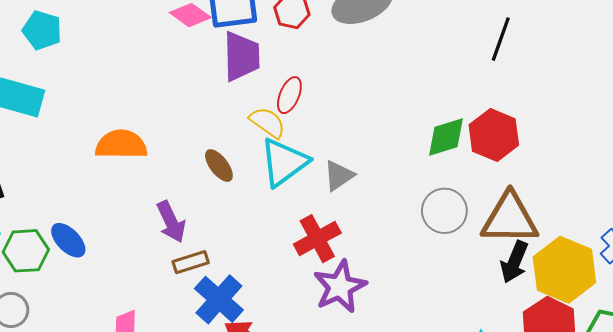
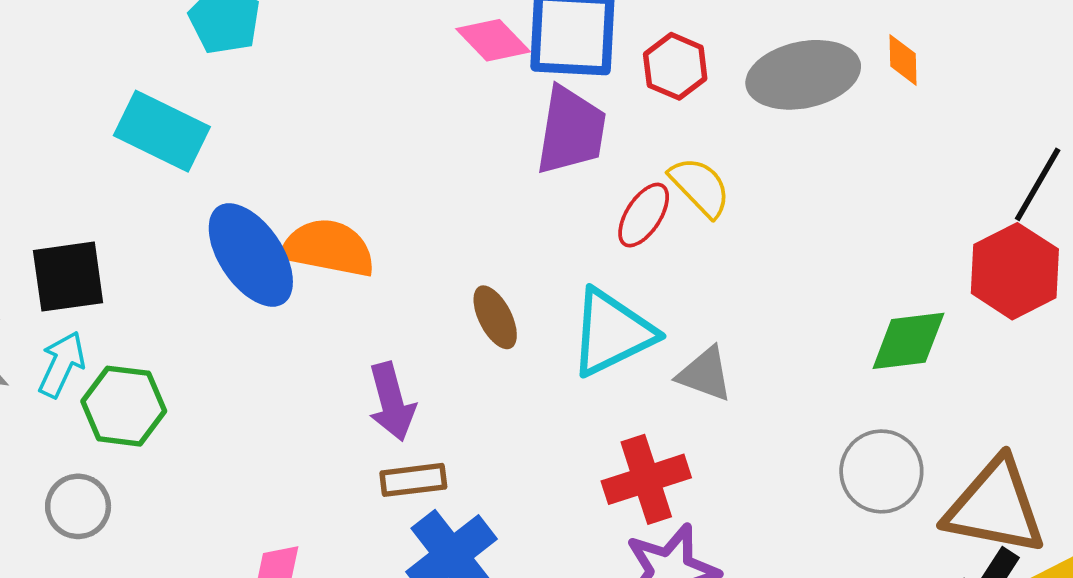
yellow semicircle: (267, 122) -> (700, 187), moved
red hexagon: (494, 135) -> (1015, 271), moved
gray triangle: (339, 175) -> (705, 374), turned 44
blue ellipse: (68, 240) -> (251, 255), moved, size x1.5

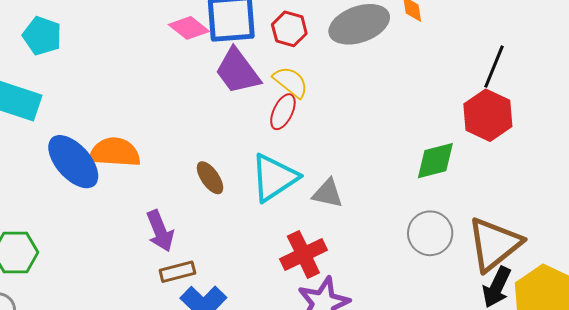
purple trapezoid: (571, 131) -> (238, 71), turned 142
yellow semicircle: (700, 187) -> (291, 82), moved
brown triangle: (995, 507) -> (494, 244), turned -42

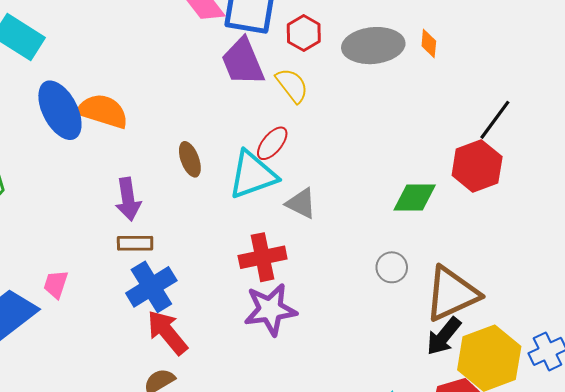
red ellipse: (283, 112) -> (272, 143), moved
gray circle: (430, 233) -> (392, 267), size x0.7

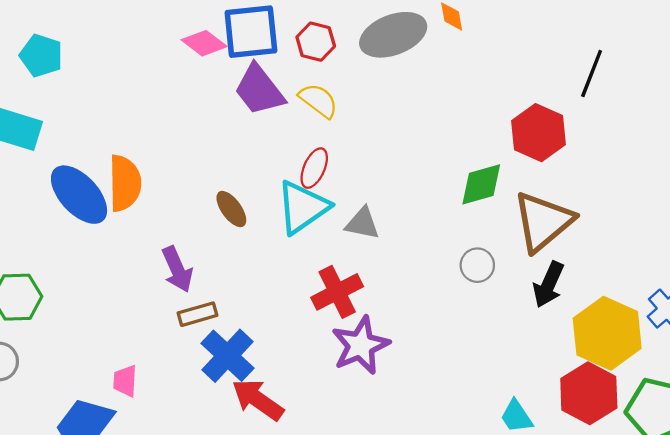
orange semicircle: (103, 111) -> (125, 183), turned 87
black line: (495, 120) -> (592, 73), moved
brown triangle: (452, 294) -> (543, 221), moved
black arrow: (444, 336) -> (549, 285), moved

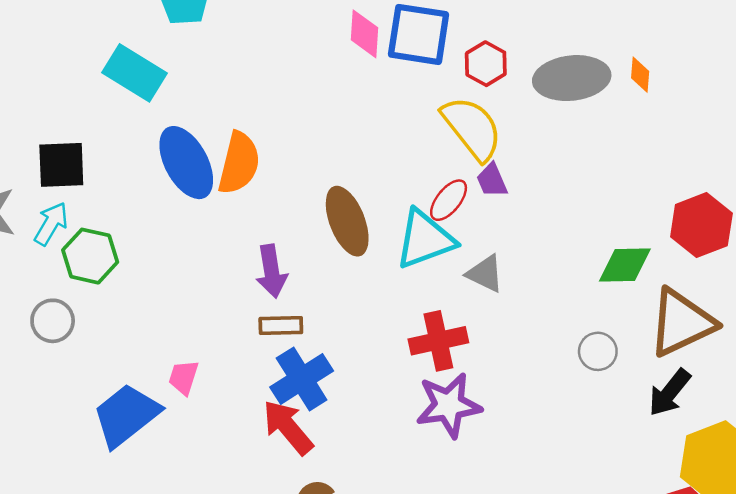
pink diamond: (204, 43) -> (365, 34), turned 42
purple trapezoid: (259, 90) -> (492, 180), moved, size x0.6
yellow semicircle: (318, 101) -> (472, 128), size x1.5
brown ellipse: (231, 209) -> (347, 221), size x1.6
red arrow: (258, 400) -> (288, 427), moved

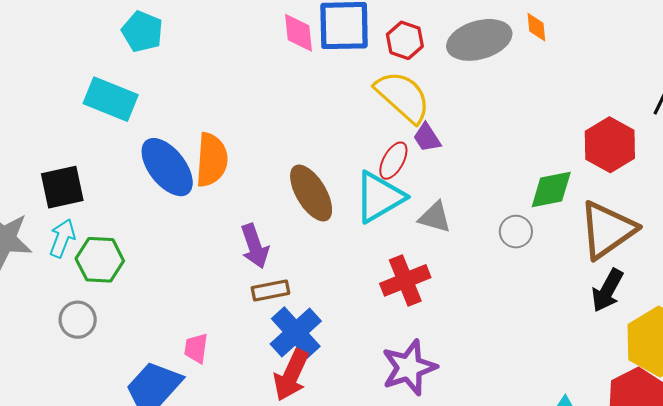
gray circle: (598, 351) -> (516, 232), moved
purple star: (449, 405) -> (409, 368), moved
red arrow: (288, 427) -> (291, 375), turned -105

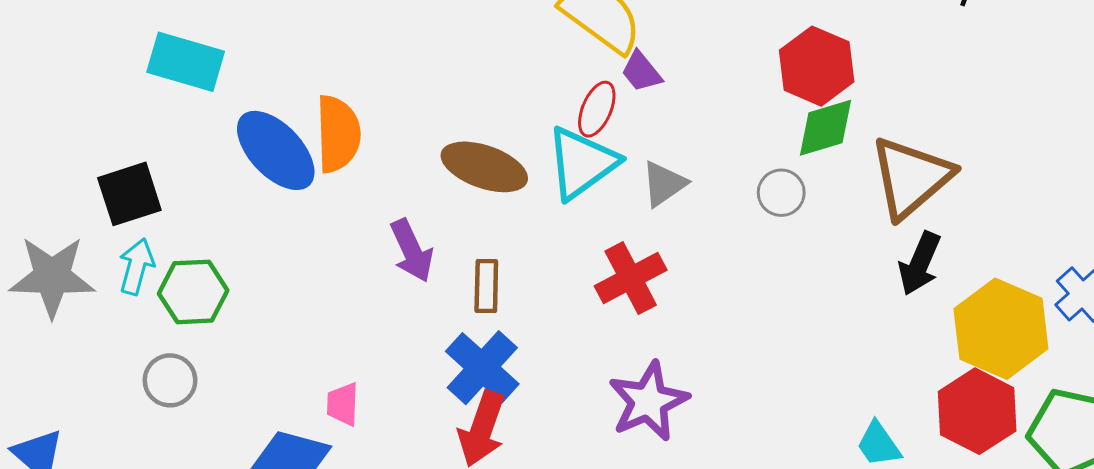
red hexagon: (610, 145) -> (817, 66), moved
brown ellipse: (311, 193) -> (484, 167), turned -34
gray triangle: (435, 217) -> (664, 184), turned -45
brown rectangle: (270, 290) -> (486, 286), moved, turned -72

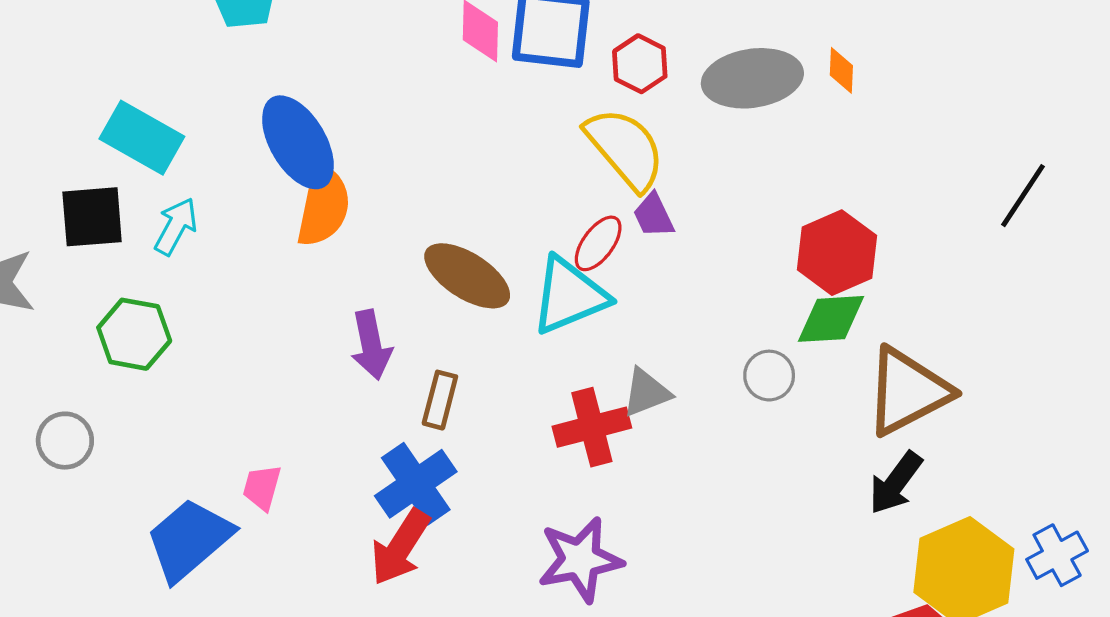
cyan rectangle: (186, 62) -> (142, 138), moved
blue ellipse: (276, 150) -> (298, 142), moved
gray triangle: (664, 184) -> (646, 393), moved
cyan arrow: (137, 267) -> (176, 226), moved
gray circle: (170, 380) -> (65, 441), moved

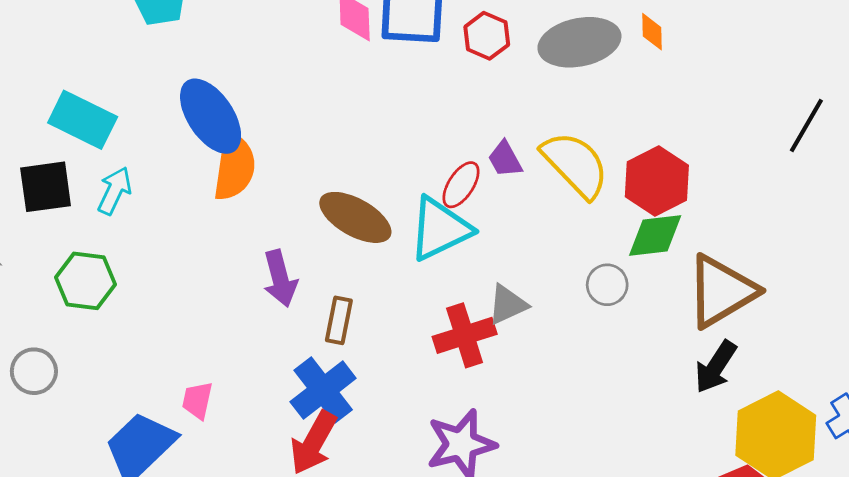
yellow semicircle: (625, 149) -> (575, 165), moved

